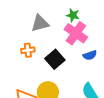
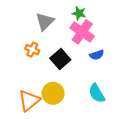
gray triangle: (40, 23) -> (45, 22), turned -30
orange cross: (28, 50) -> (32, 50), turned 32

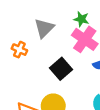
orange cross: (32, 50) -> (19, 50), moved

